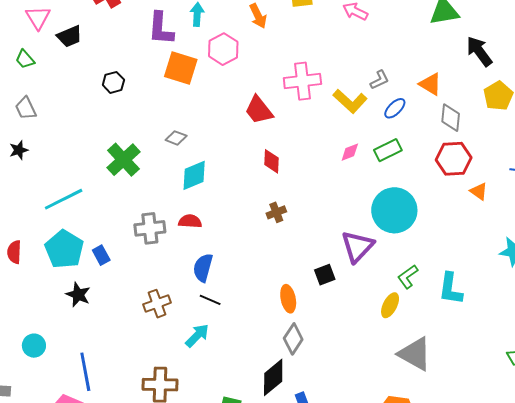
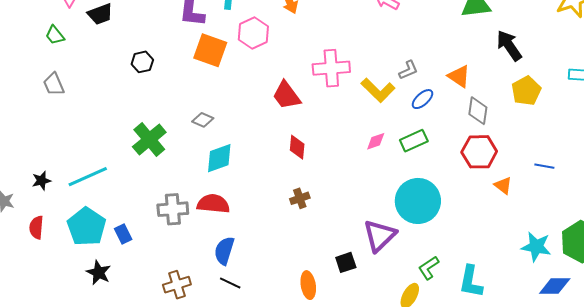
black star: (19, 150) -> (41, 181), moved
red semicircle: (190, 221) -> (213, 204), size x1.4

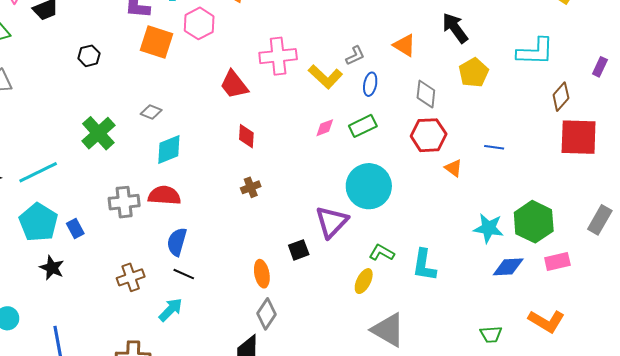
orange triangle: (459, 76) -> (404, 45), moved
blue ellipse: (422, 99) -> (370, 84), turned -35
green L-shape: (429, 268) -> (382, 253), turned 65

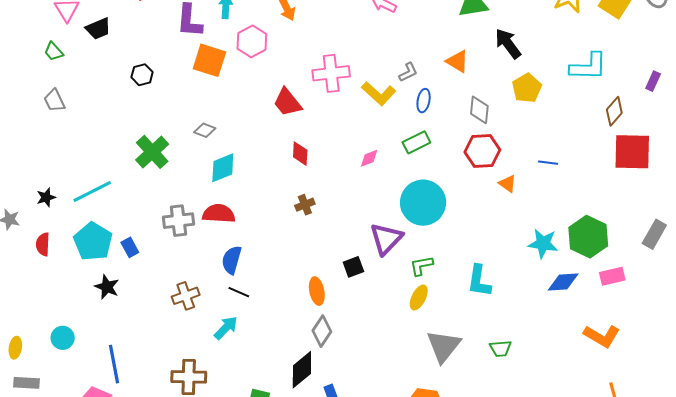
pink diamond: (325, 128) -> (369, 158), moved
green L-shape: (382, 253) -> (421, 266), moved, turned -40
gray triangle: (388, 330) -> (444, 346), turned 39
green trapezoid: (491, 334) -> (500, 349), moved

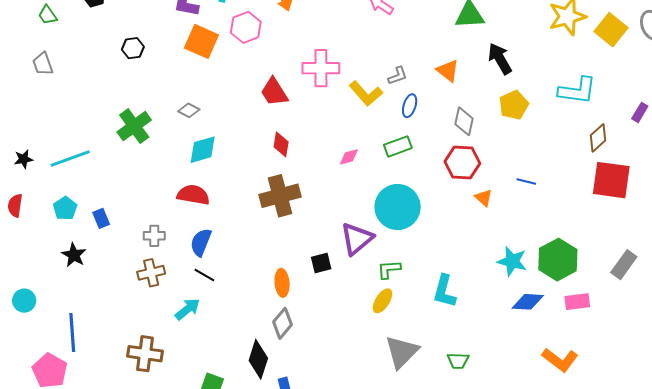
brown cross: (305, 205) -> (280, 196), size x2.0
gray cross: (179, 221) -> (154, 236), moved, size x0.7
cyan pentagon: (93, 242) -> (65, 208), size x0.6
black diamond: (302, 370) -> (258, 359), turned -39

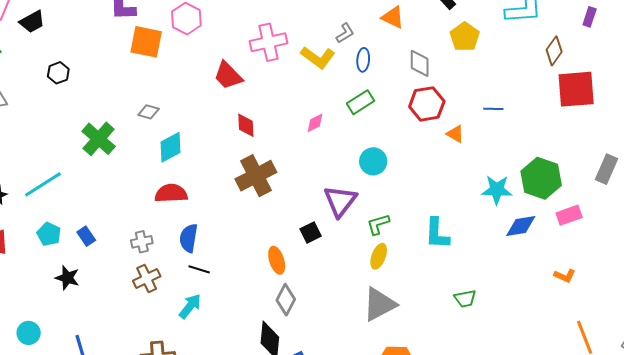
black hexagon: (133, 48) -> (58, 73), moved
cyan circle: (398, 207) -> (373, 161), size x0.6
gray triangle: (402, 352) -> (379, 304), moved, turned 30
orange L-shape: (560, 360) -> (565, 276), size x0.6

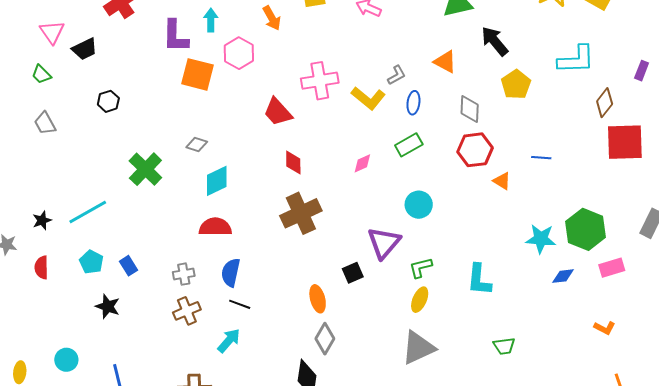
blue diamond: (521, 226) -> (563, 276), size x0.7

